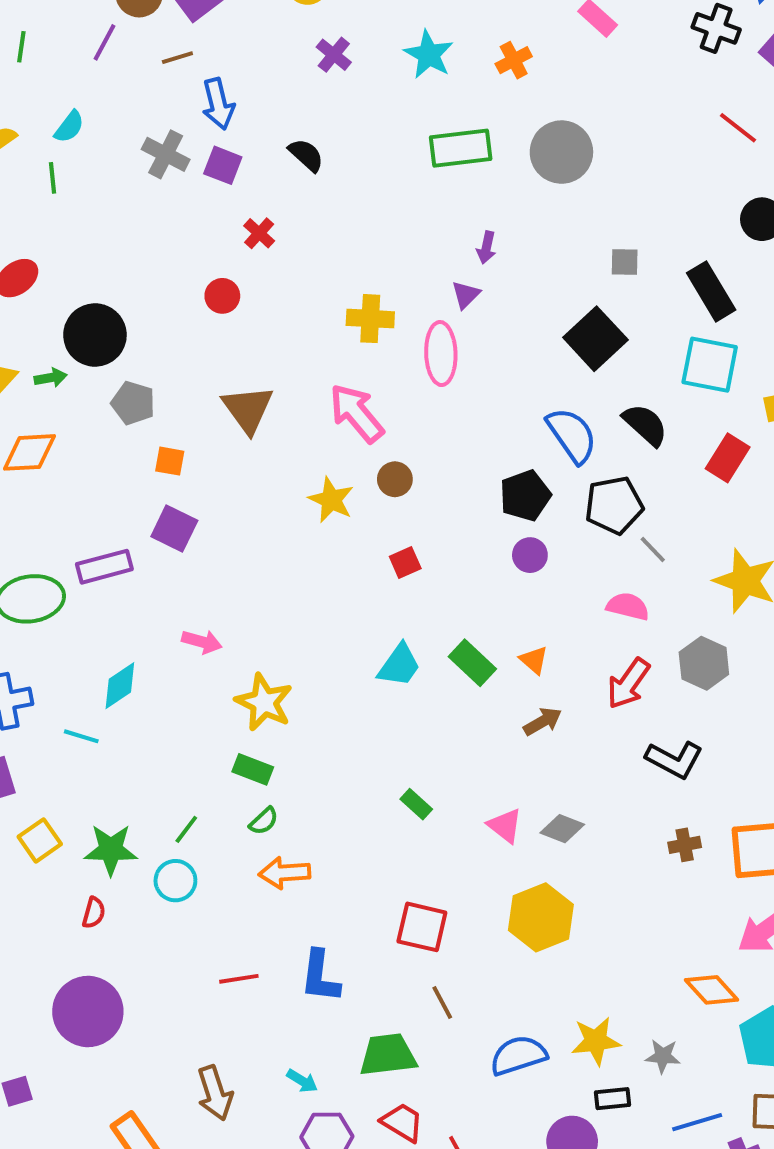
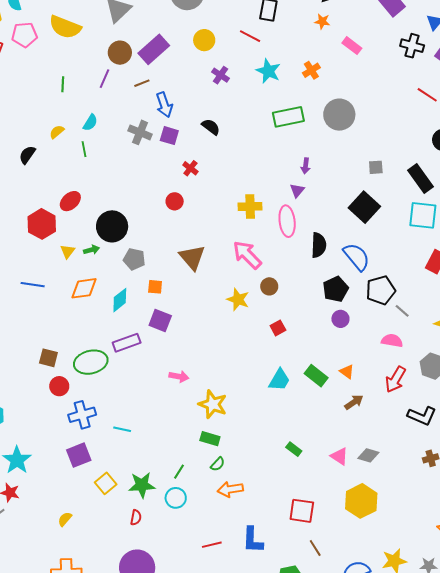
black semicircle: (645, 425) -> (319, 245), moved, turned 55
cyan diamond: (120, 686) -> (120, 300), moved

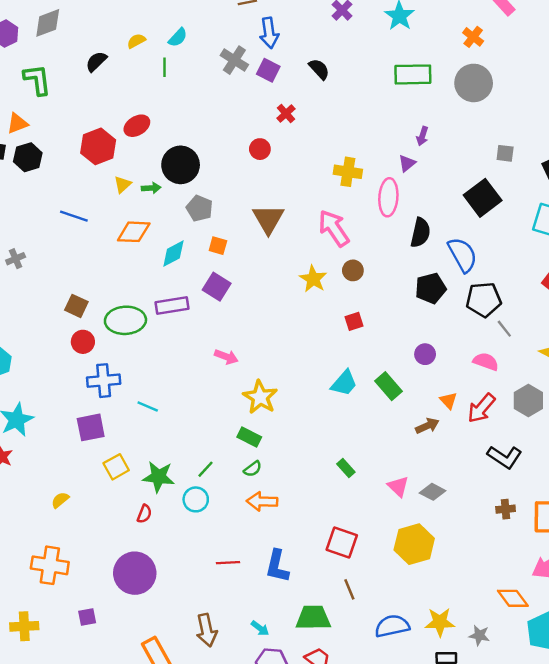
orange cross: (311, 70) -> (473, 37), moved, turned -30
purple circle: (340, 319) -> (425, 354), moved
orange triangle: (347, 372) -> (448, 401), moved

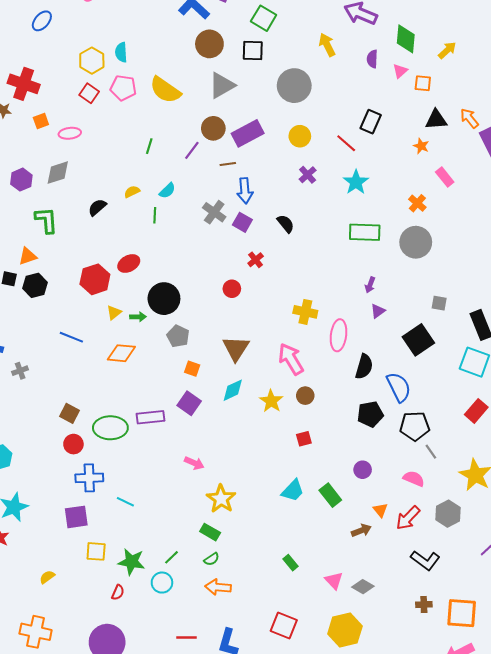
purple triangle: (407, 163) -> (378, 311), moved
cyan diamond: (173, 254) -> (233, 390), moved
yellow square: (116, 467) -> (96, 551), turned 30

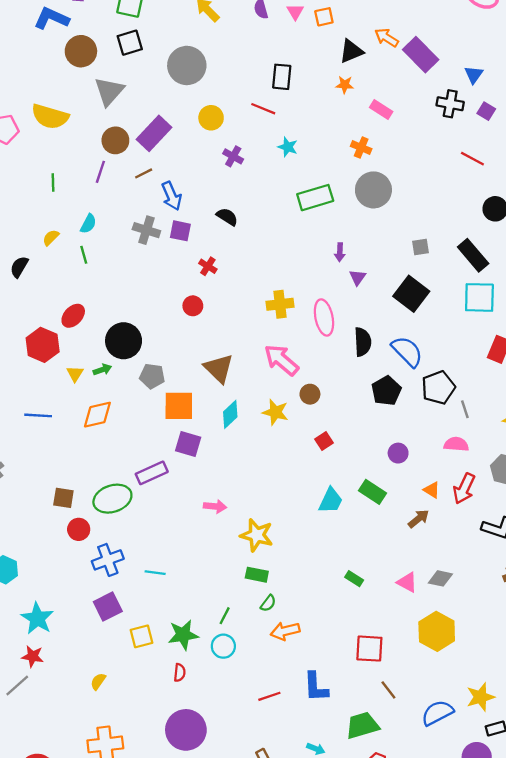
cyan star: (356, 182) -> (288, 147), size x0.7
orange square: (192, 369) -> (179, 406), size x1.8
gray line: (431, 452) -> (465, 409), turned 35

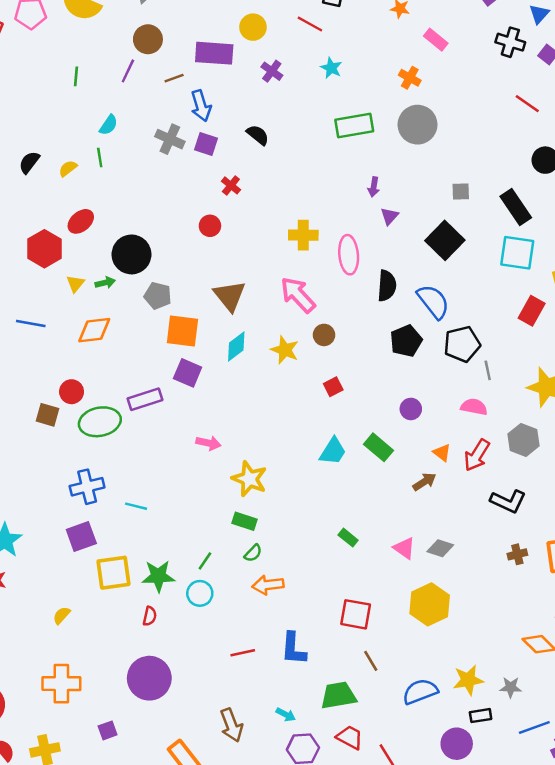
purple rectangle: (154, 133) -> (214, 53), moved, turned 44
yellow semicircle: (51, 238) -> (68, 168), moved
red circle: (79, 529) -> (72, 392), moved
yellow square: (141, 636) -> (114, 573), size x1.4

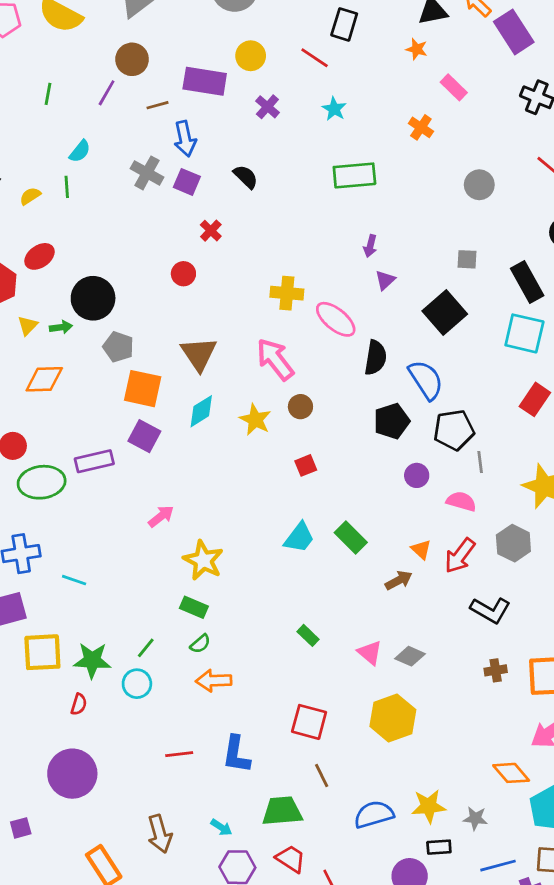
gray circle: (418, 125) -> (479, 185), moved, size x0.7
pink ellipse: (349, 255) -> (336, 319), turned -51
purple circle: (411, 409) -> (417, 475), moved
pink arrow: (208, 443) -> (161, 516), turned -55

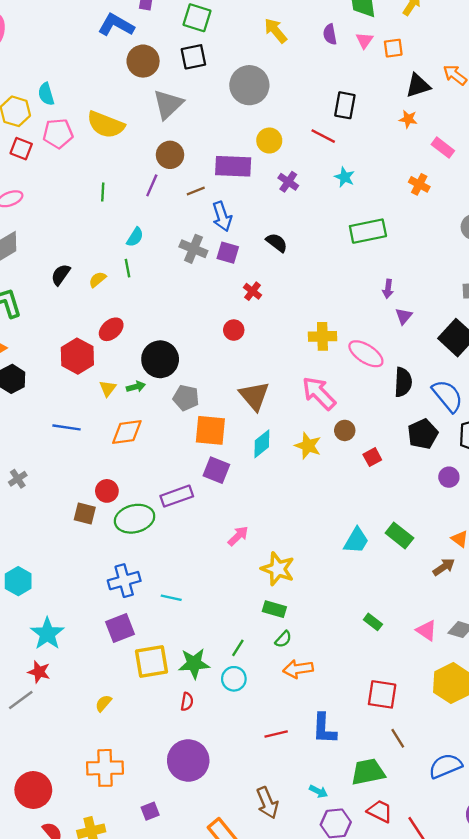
red square: (306, 465) -> (372, 457), moved

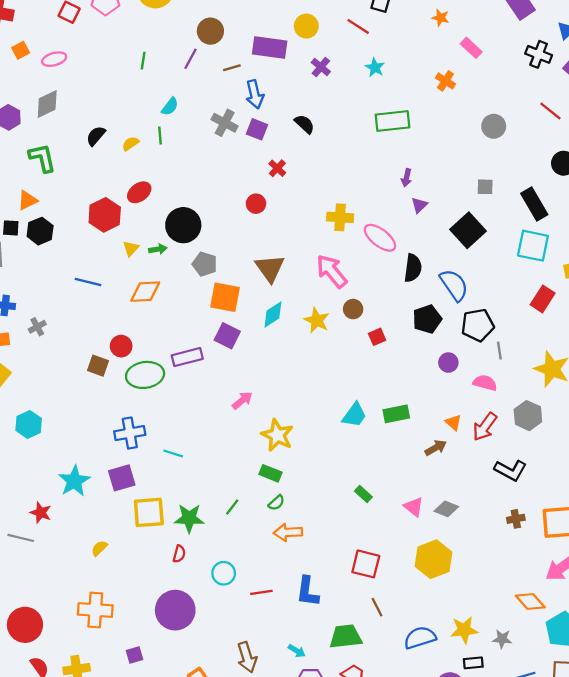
green rectangle: (399, 536) -> (396, 414), turned -55
cyan star: (47, 634) -> (74, 481), moved
cyan circle: (234, 679) -> (224, 573), moved
gray line: (21, 700) -> (21, 538), turned 45

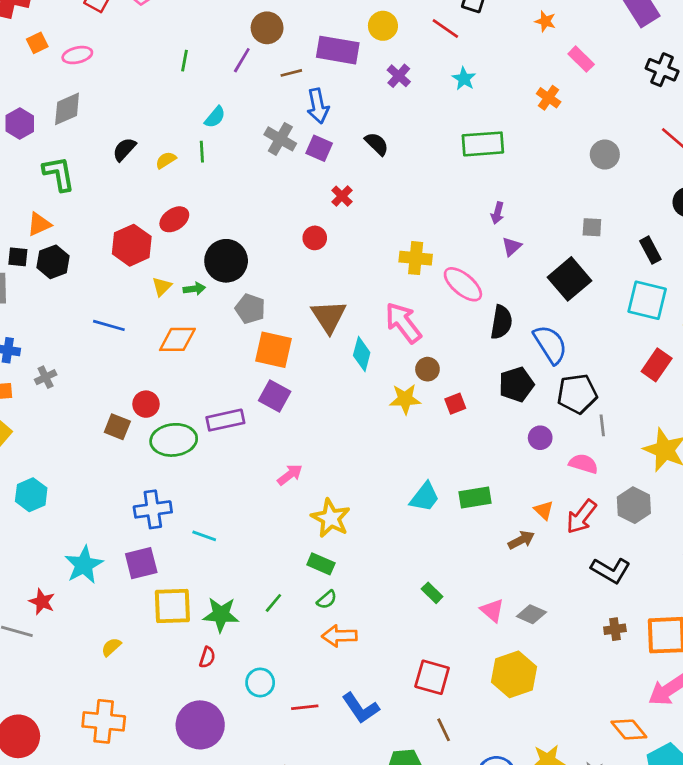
black rectangle: (534, 204) -> (650, 250), size x0.7
cyan diamond: (273, 315) -> (362, 354), moved, turned -44
yellow star: (317, 320) -> (405, 399), moved, turned -30
blue L-shape: (308, 592) -> (361, 708), turned -44

